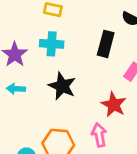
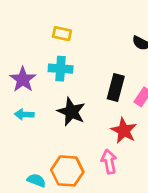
black rectangle: (106, 44) -> (116, 87), moved

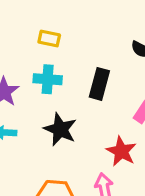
black rectangle: (116, 87) -> (99, 84), moved

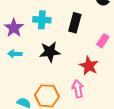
black star: (60, 129) -> (50, 52), turned -30

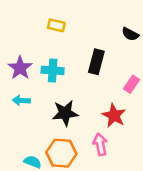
cyan cross: (42, 20) -> (53, 70), moved
black star: (50, 52) -> (65, 113), moved

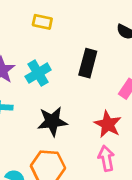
cyan cross: (53, 70) -> (38, 73), turned -35
pink arrow: (100, 144) -> (106, 158), moved

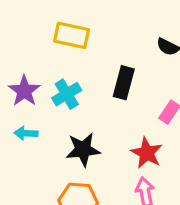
yellow rectangle: (42, 22) -> (72, 35), size x1.5

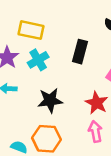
yellow rectangle: (72, 35) -> (31, 30), moved

